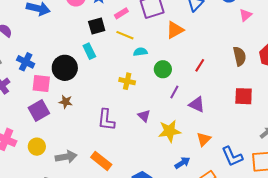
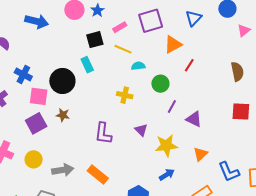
red line: (200, 65) -> (189, 65), moved
blue arrow: (182, 163) -> (167, 175), moved

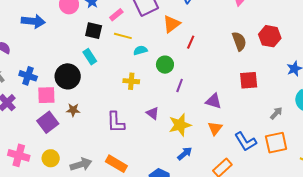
black square: (95, 40) -> (94, 31), turned 36
purple triangle: (194, 119) -> (214, 101), moved

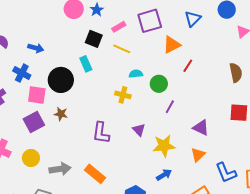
blue arrow: (33, 21) -> (36, 48), moved, size x0.7
cyan semicircle: (140, 50) -> (136, 74), moved

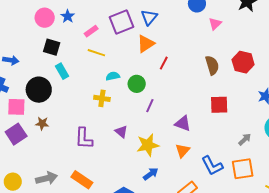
blue triangle: (193, 19) -> (149, 17), moved
black square: (94, 39) -> (52, 47), moved
yellow circle: (31, 158) -> (13, 182), moved

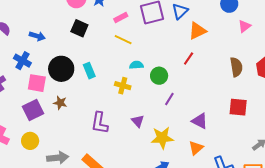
orange triangle: (146, 44) -> (197, 31), moved
cyan rectangle: (62, 71) -> (89, 71), moved
yellow circle: (13, 182) -> (30, 141), moved

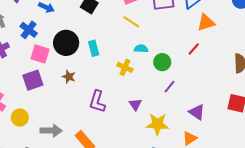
brown star: (60, 103) -> (69, 77), moved
yellow circle: (30, 141) -> (20, 118), moved

